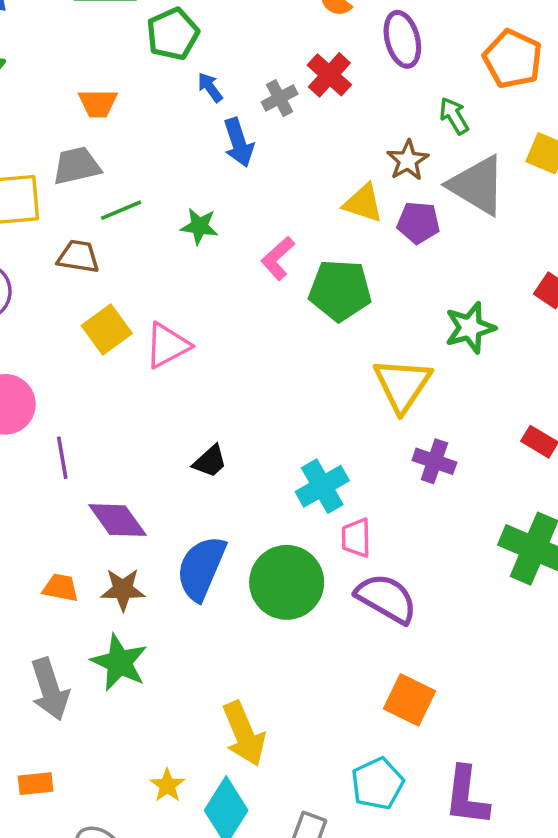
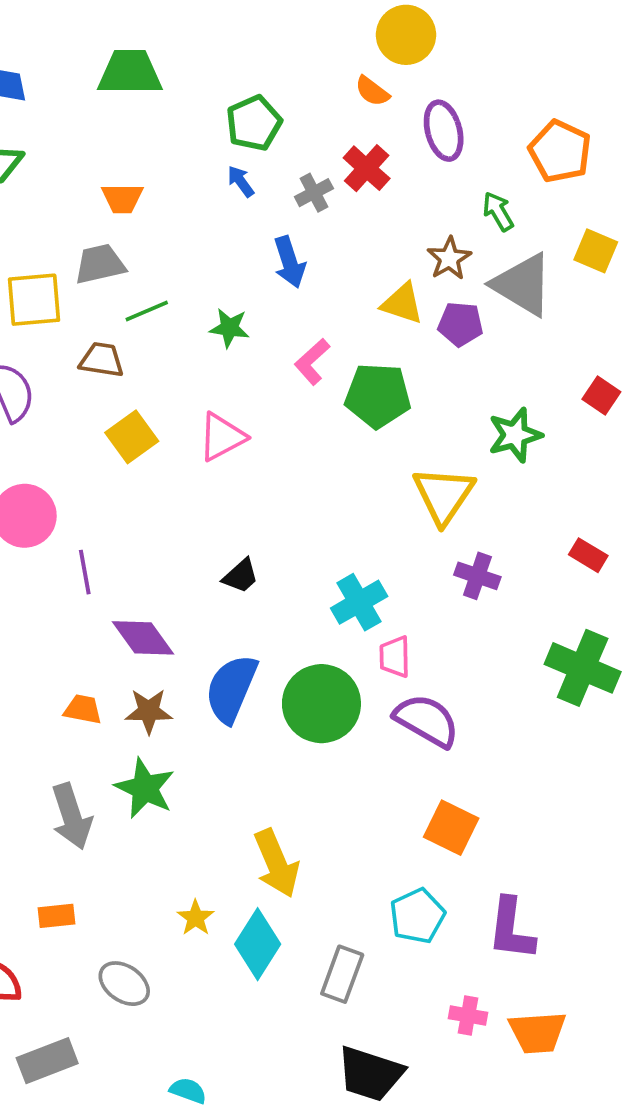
green pentagon: (173, 34) -> (254, 123), moved
blue arrow: (239, 143) -> (290, 262), moved
pink triangle: (167, 346) -> (222, 437), moved

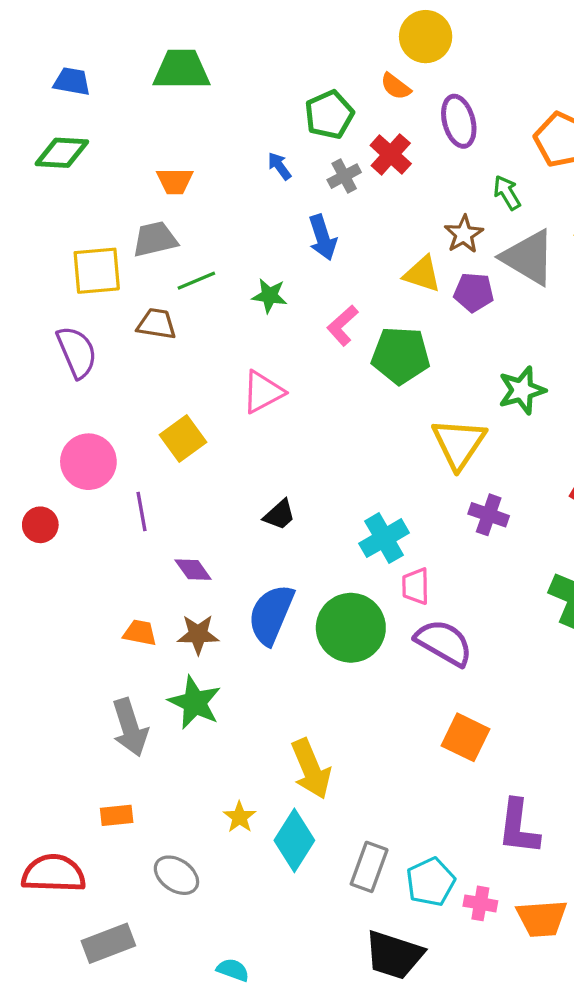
green pentagon: (254, 123) -> (329, 115), moved
yellow square: (132, 437) -> (183, 438), moved
purple diamond: (143, 638) -> (193, 570), size x0.7
cyan pentagon: (417, 916) -> (431, 882), moved

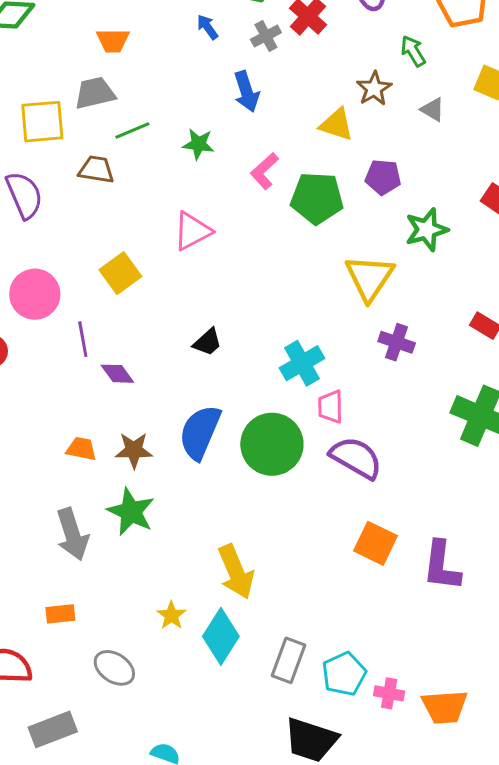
gray triangle: (529, 257) -> (433, 110), size x0.5
purple pentagon: (474, 292) -> (383, 177), moved
purple diamond: (193, 570) -> (117, 374), moved
purple L-shape: (519, 827) -> (442, 566), moved

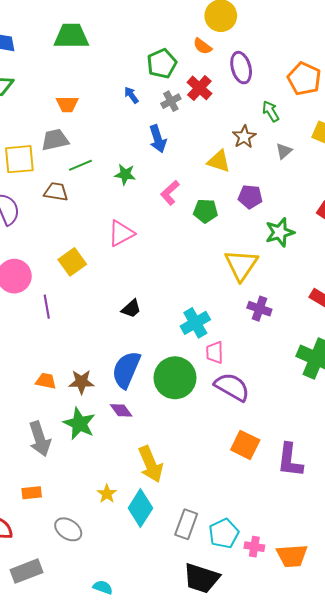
gray triangle: (433, 110) -> (284, 151), turned 48
green pentagon: (317, 198) -> (206, 211), size x0.7
purple diamond: (117, 374) -> (121, 410), moved

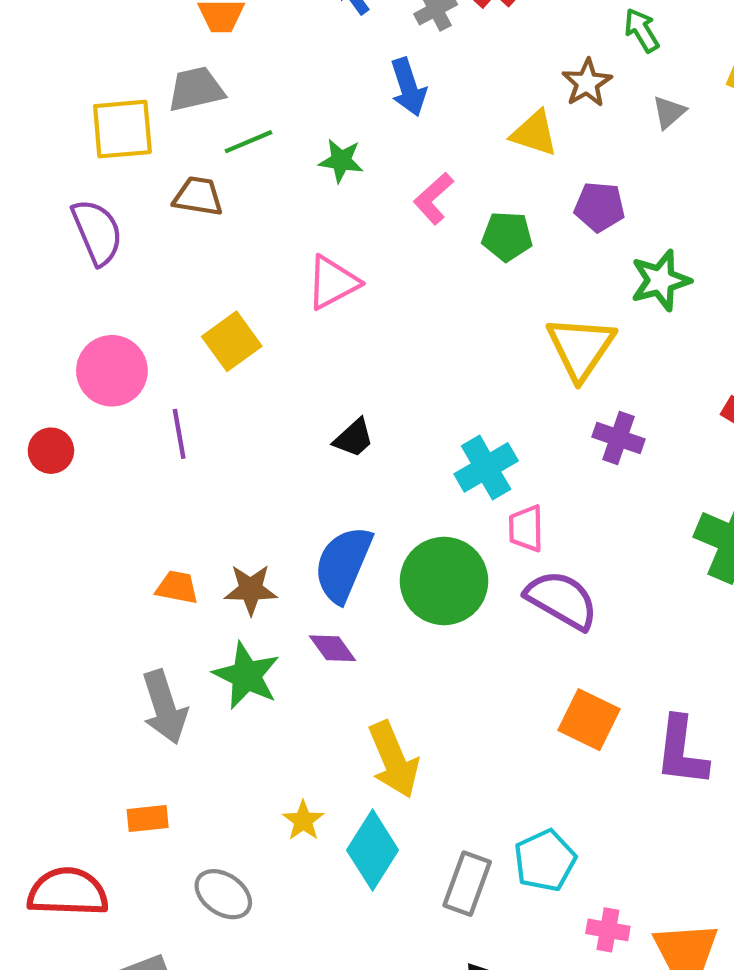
cyan pentagon: (224, 533) -> (545, 861), moved

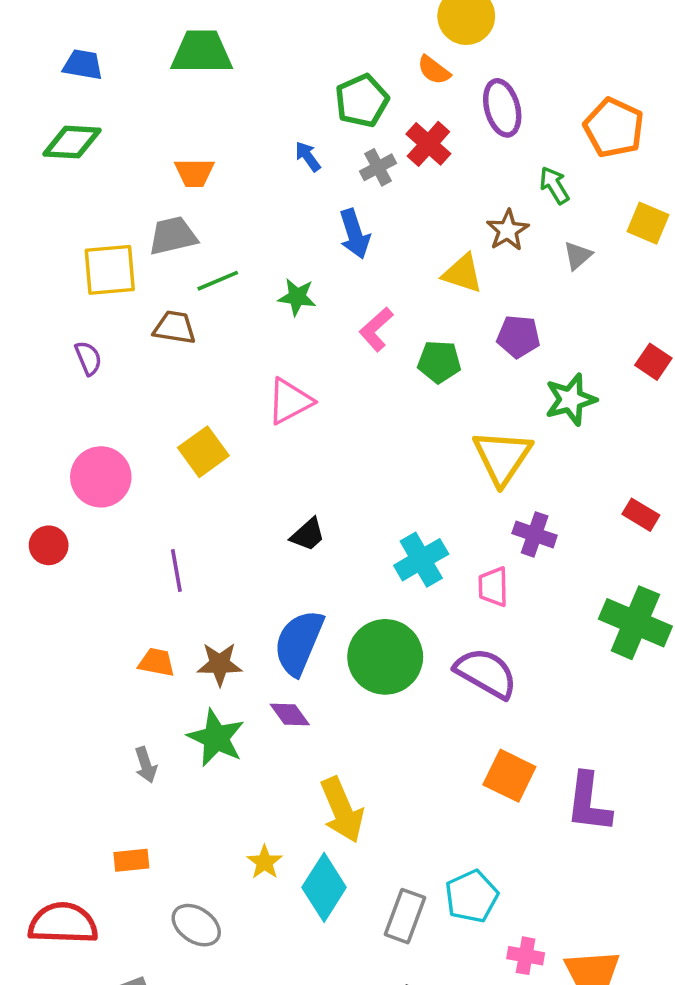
purple semicircle: (97, 232) -> (88, 358), size x0.6
purple line: (179, 434) -> (176, 570), moved
pink trapezoid: (526, 528) -> (493, 587), moved
gray arrow: (164, 707) -> (146, 765), size x0.6

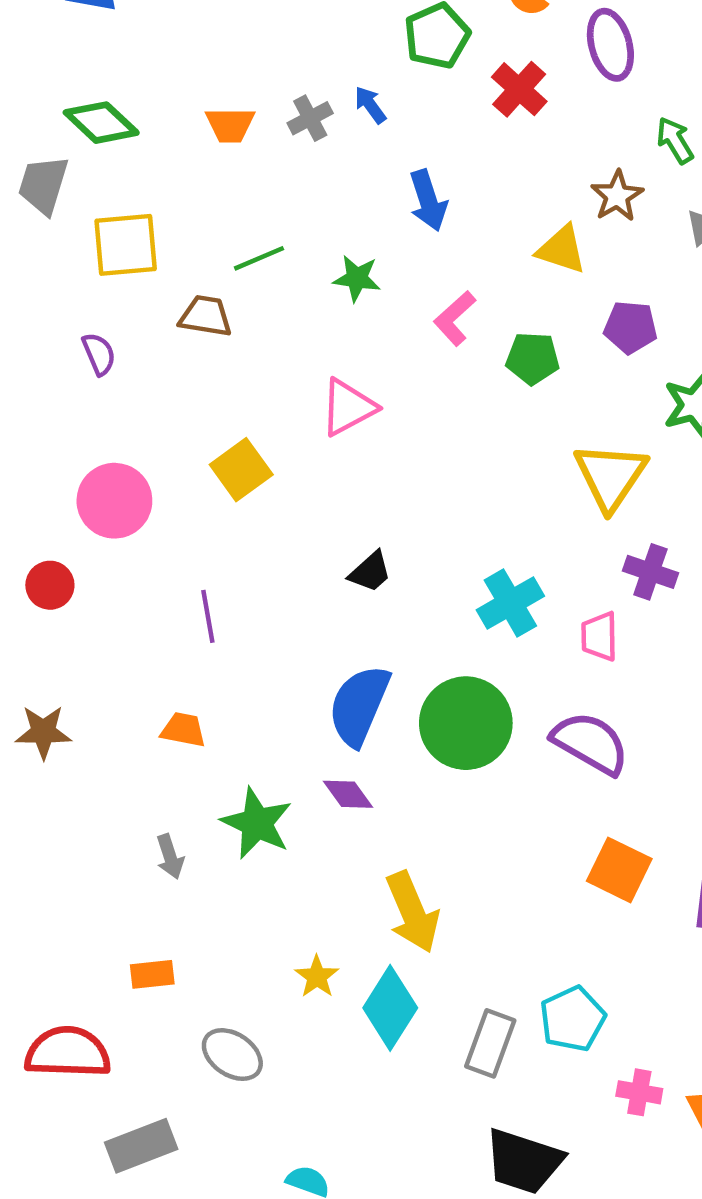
green diamond: (72, 142) -> (101, 123), moved, turned 40
gray cross: (378, 167) -> (310, 118), moved
gray trapezoid: (173, 236) -> (43, 185), moved, turned -60
brown star: (220, 664) -> (43, 732), moved

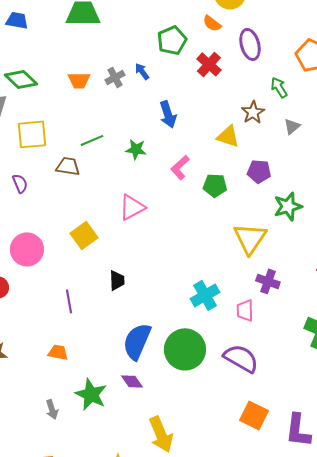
black trapezoid: (370, 572) -> (117, 280), moved, turned -50

